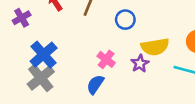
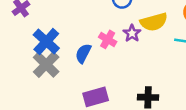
purple star: (140, 63) -> (132, 33), moved
blue semicircle: (95, 84) -> (83, 53), moved

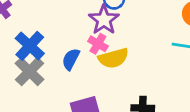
yellow semicircle: (154, 22) -> (113, 58), moved
purple star: (132, 33) -> (104, 20), moved, size x1.5

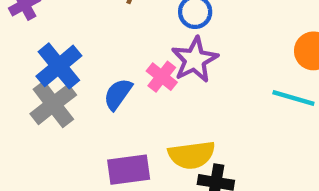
purple star: (104, 20) -> (195, 60), moved
yellow semicircle: (113, 58) -> (192, 155), moved

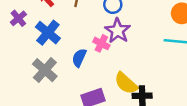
blue cross: (59, 66) -> (48, 33), moved
yellow semicircle: (192, 155) -> (126, 83), turned 60

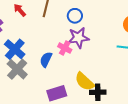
purple star: (118, 31) -> (78, 38), turned 30
blue cross: (48, 33) -> (15, 49), moved

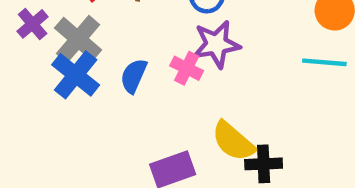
blue semicircle: (46, 59) -> (134, 76), moved
gray cross: (17, 69) -> (78, 39), moved

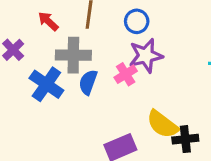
gray cross: (78, 39) -> (73, 55), moved, turned -36
pink cross: (187, 68) -> (126, 74), turned 35

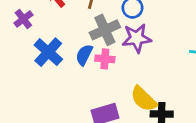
gray cross: (73, 55) -> (105, 30), moved, turned -32
pink cross: (126, 74) -> (105, 59), moved, turned 30

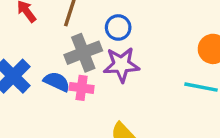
blue semicircle: (84, 55) -> (57, 82), turned 85

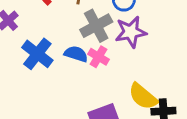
pink cross: (82, 88) -> (98, 57), turned 30

